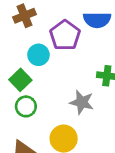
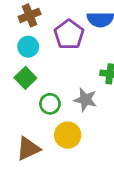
cyan circle: (38, 55) -> (28, 47), moved
green circle: (26, 106) -> (50, 104), moved

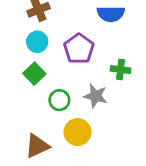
purple pentagon: (69, 34) -> (79, 49), moved

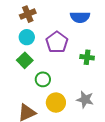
gray star: (96, 96) -> (85, 100), moved

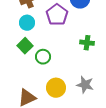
purple pentagon: (57, 42) -> (57, 15), moved
green circle: (43, 79) -> (43, 57), moved

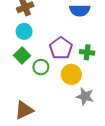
purple pentagon: (57, 15) -> (61, 48), moved
yellow circle: (56, 88) -> (71, 74), moved

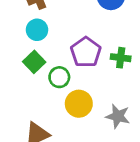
yellow circle: (71, 74) -> (79, 104), moved

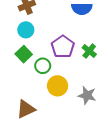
green cross: (121, 58) -> (89, 51), turned 32

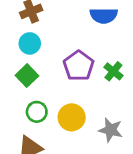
green circle: (43, 66) -> (37, 112), moved

